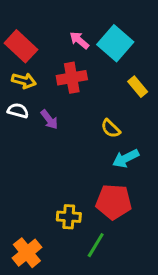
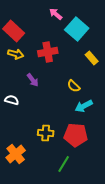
pink arrow: (79, 40) -> (56, 14), moved
white semicircle: (18, 111) -> (12, 100), moved
yellow cross: (69, 217) -> (46, 133), moved
orange cross: (27, 253) -> (16, 154), moved

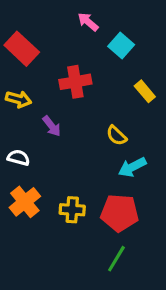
cyan square: (77, 29) -> (121, 46), size x0.7
yellow arrow: (16, 54) -> (19, 99), moved
orange cross: (16, 154) -> (25, 202), moved
green line: (64, 164) -> (116, 259), moved

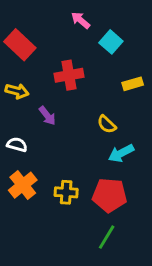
yellow rectangle: (145, 91) -> (133, 84), turned -66

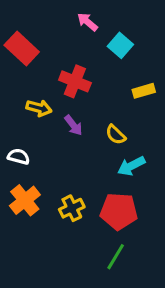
red cross: (69, 75) -> (75, 81), turned 32
yellow arrow: (17, 91) -> (39, 108), moved
purple arrow: (47, 116) -> (73, 125), moved
yellow cross: (66, 192) -> (72, 208), turned -30

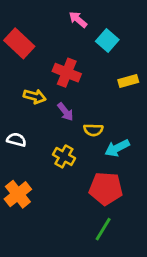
yellow semicircle: (116, 135) -> (93, 130), moved, turned -42
orange cross: (25, 200) -> (18, 194), moved
yellow cross: (72, 208) -> (64, 156), moved, turned -35

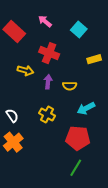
pink arrow: (78, 20) -> (45, 21), moved
purple arrow: (65, 112) -> (48, 82), turned -136
yellow semicircle: (93, 130) -> (70, 86), moved
white semicircle: (16, 140) -> (12, 116), moved, turned 40

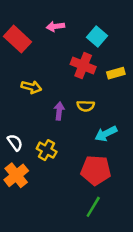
pink arrow: (45, 21) -> (55, 26), turned -48
red cross: (49, 53) -> (83, 66), moved
purple arrow: (48, 82) -> (59, 111), moved
yellow cross: (47, 114) -> (47, 150), moved

